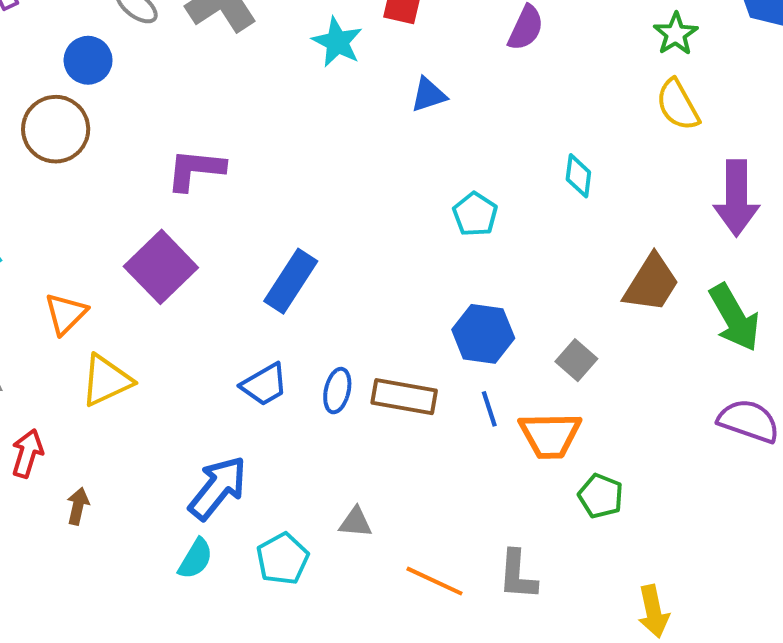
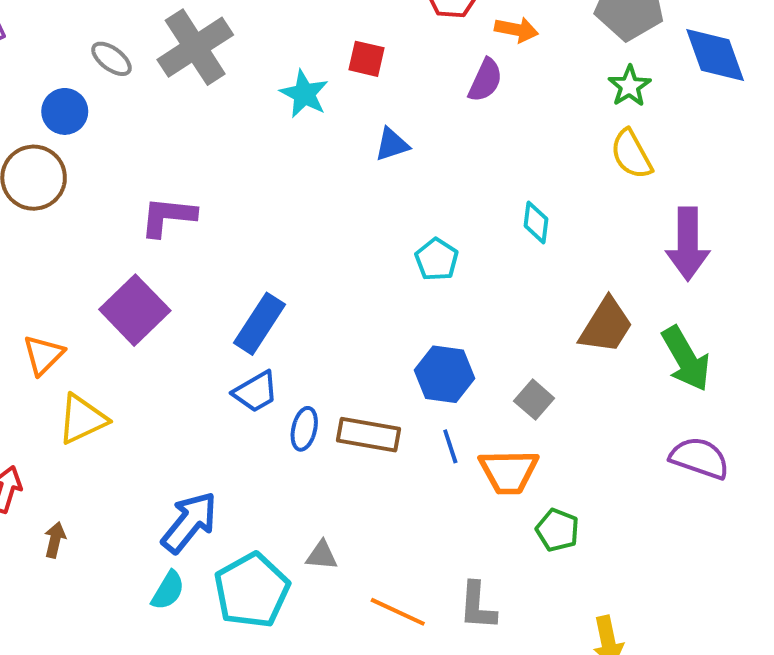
blue trapezoid: (264, 384) -> (256, 392), moved
cyan pentagon: (283, 559) -> (252, 590), size x1.5

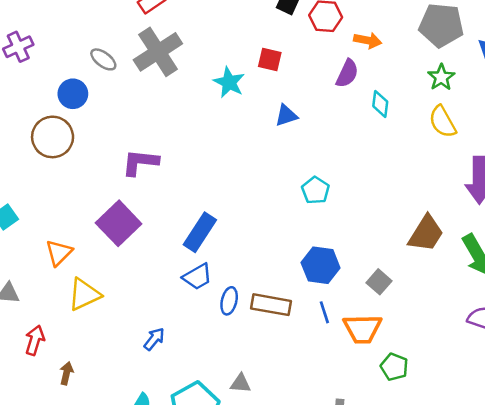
cyan diamond: (536, 222) -> (380, 104), moved
blue arrow: (189, 522) -> (154, 339), moved, size x0.6

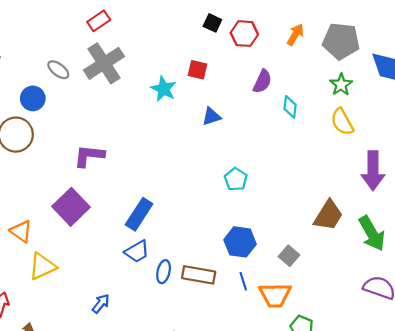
orange arrow: (368, 40) -> (295, 35), moved, turned -70
orange triangle: (59, 253) -> (21, 231), turned -40

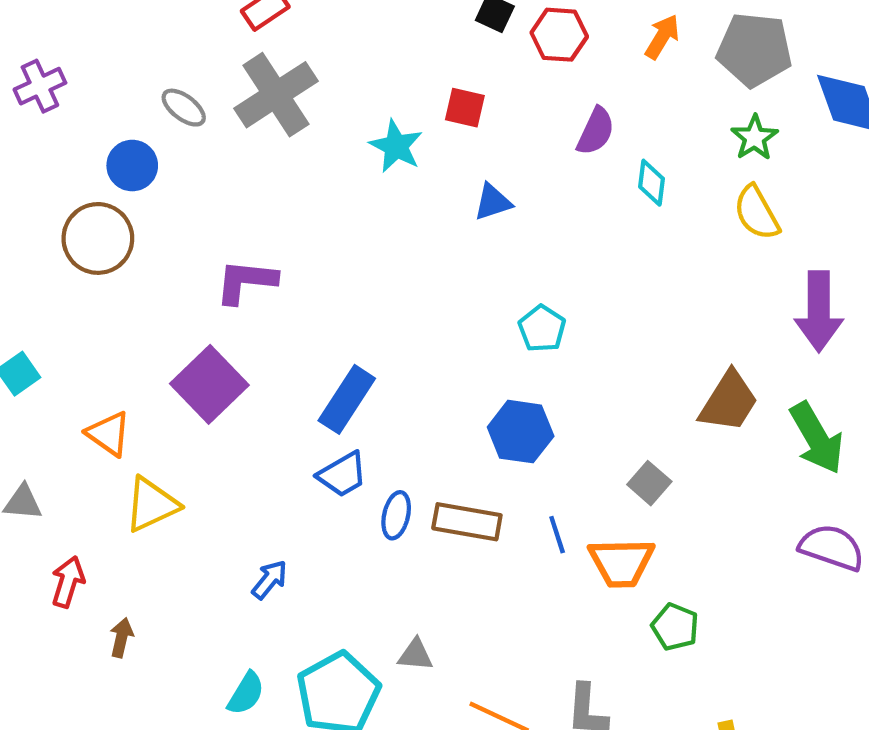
blue hexagon: (240, 242) -> (521, 432), moved

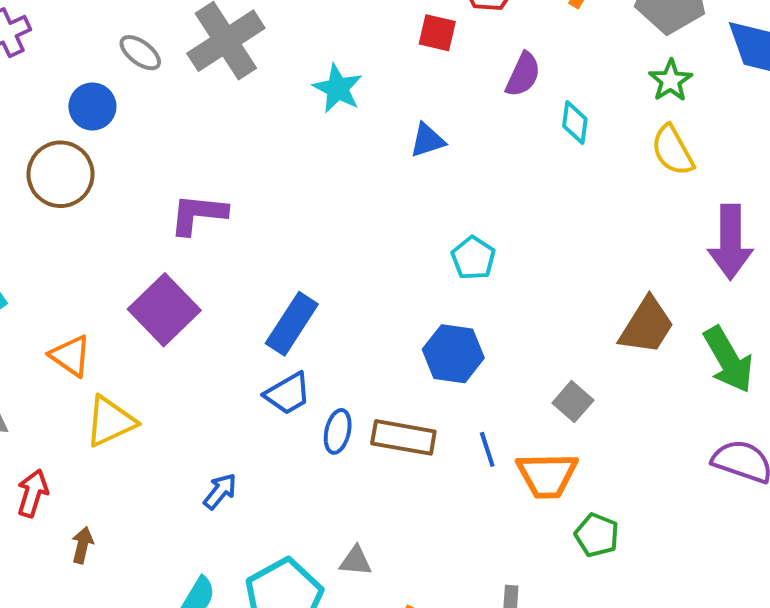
red square: (465, 108) -> (437, 33), moved

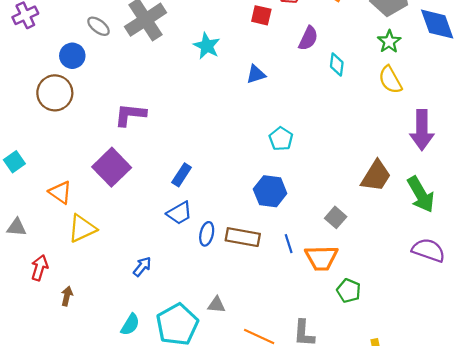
blue rectangle: (292, 324) -> (182, 175), size x0.7

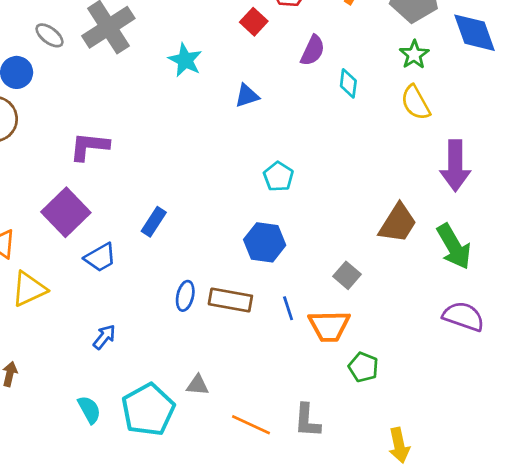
red square: (261, 15) -> (254, 22), turned 30
blue trapezoid: (179, 213) -> (100, 257), moved
cyan semicircle: (130, 325) -> (89, 410), turned -60

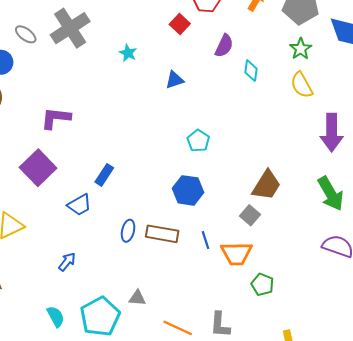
cyan star: (185, 60) -> (128, 53), size x0.7
brown trapezoid: (398, 223) -> (266, 185), moved
blue trapezoid: (100, 257) -> (79, 205), moved

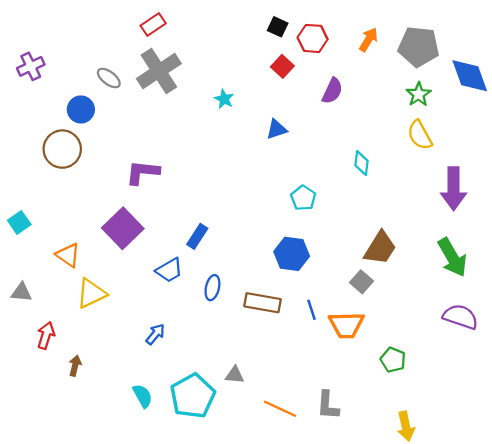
cyan diamond: (251, 71) -> (362, 163), moved
blue ellipse: (128, 231) -> (212, 288), moved
green pentagon: (262, 284) -> (393, 360), moved

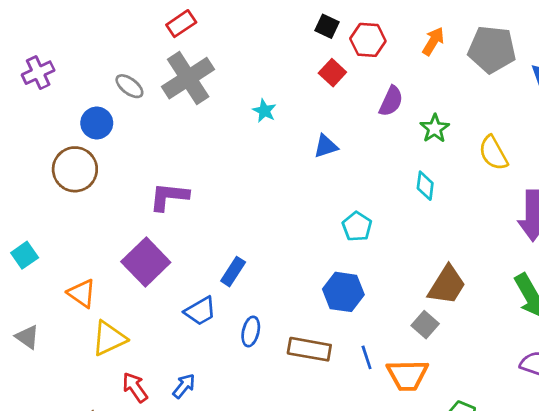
green star: (419, 94) -> (435, 128), moved
gray triangle: (21, 292) -> (27, 337), turned 30
red arrow: (46, 335) -> (135, 387), moved, turned -52

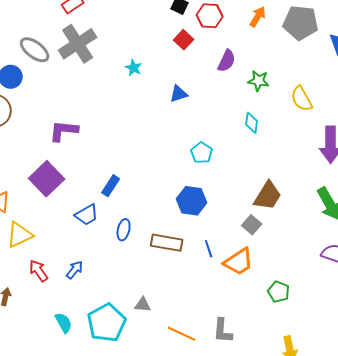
gray ellipse: (129, 86) -> (35, 50), size x1.4
green star: (435, 128) -> (259, 81), turned -30
orange trapezoid: (407, 375) -> (239, 262), turned -32

